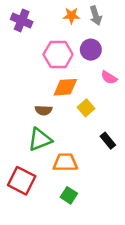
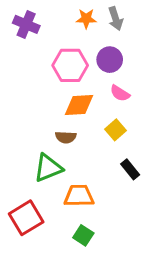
pink semicircle: (109, 78) -> (120, 93), moved
yellow square: (86, 108) -> (116, 130), moved
brown semicircle: (43, 110) -> (66, 137), moved
red square: (22, 181) -> (26, 218), turned 32

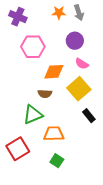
pink hexagon: (70, 65) -> (33, 47), moved
yellow square: (116, 130) -> (79, 89), size x1.6

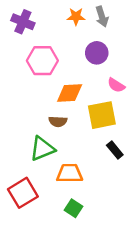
pink semicircle: (82, 64) -> (116, 85), moved
yellow square: (79, 89) -> (102, 115), turned 30

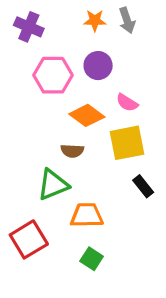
purple circle: (97, 53) -> (98, 66), moved
pink semicircle: (116, 85) -> (127, 103), moved
orange diamond: (70, 93) -> (87, 115), turned 40

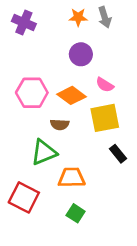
pink hexagon: (53, 75) -> (32, 93), moved
red square: (29, 239) -> (24, 197), turned -32

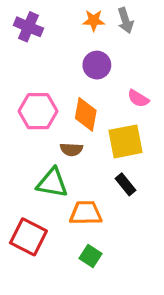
pink semicircle: (105, 85) -> (138, 98), moved
orange diamond: (72, 95) -> (86, 114), turned 64
green triangle: (44, 152) -> (52, 183), turned 32
black rectangle: (118, 154) -> (125, 184), moved

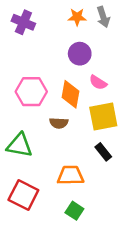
pink semicircle: (138, 98) -> (98, 82), moved
green triangle: (52, 183) -> (20, 145), moved

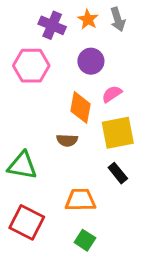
orange star: (77, 17) -> (88, 19), turned 30
purple cross: (23, 22) -> (52, 25), moved
pink semicircle: (98, 82) -> (112, 94), turned 114
pink hexagon: (31, 92) -> (31, 66), moved

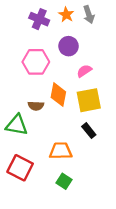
pink hexagon: (31, 66) -> (36, 62), moved
orange diamond: (80, 107) -> (58, 95), moved
brown semicircle: (67, 140) -> (36, 106), moved

